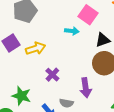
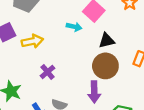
purple arrow: (86, 88) -> (94, 92), moved

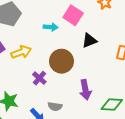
cyan arrow: (74, 27) -> (51, 27), moved
brown circle: (105, 66) -> (61, 61), moved

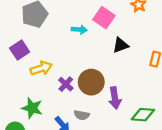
yellow arrow: (21, 52) -> (41, 68), moved
brown circle: (61, 61) -> (91, 82), moved

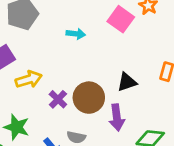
pink square: (104, 18) -> (121, 19), moved
black triangle: (121, 45) -> (127, 82), moved

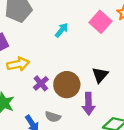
cyan arrow: (76, 34) -> (62, 30), turned -63
black triangle: (127, 82) -> (100, 75), turned -36

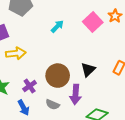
purple cross: (41, 83) -> (30, 86), moved
gray semicircle: (53, 117) -> (53, 105), moved

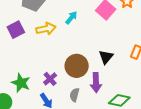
yellow arrow: (16, 53) -> (46, 29), moved
gray semicircle: (53, 105) -> (74, 95), turned 88

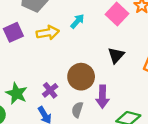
black triangle: (106, 57) -> (116, 55), moved

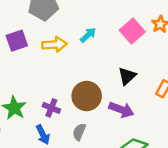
purple cross: (50, 90) -> (51, 108), turned -35
purple arrow: (102, 97) -> (121, 110), moved, turned -75

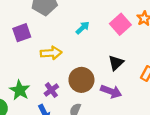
yellow arrow: (55, 45) -> (51, 53), moved
purple cross: (51, 108) -> (51, 90), turned 32

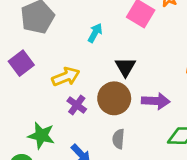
black triangle: (116, 63) -> (125, 67), moved
purple cross: (51, 90) -> (77, 105), moved

